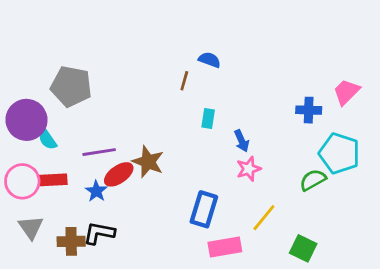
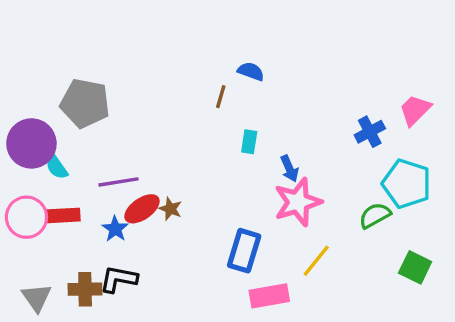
blue cross: (309, 110) -> (370, 132), turned -30
brown star: (148, 162) -> (170, 209), moved, size x0.6
pink star: (249, 169) -> (298, 202), size x1.6
gray triangle: (31, 227) -> (36, 298), moved
green square: (303, 248) -> (415, 267), moved

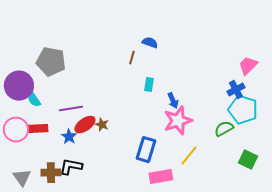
blue cross: (370, 132) -> (236, 90), moved

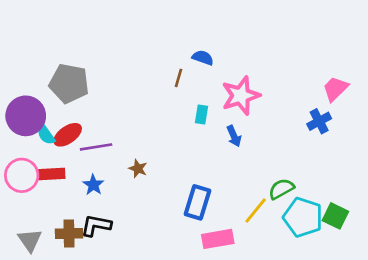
cyan pentagon: (243, 110) -> (303, 217), moved
pink star: (178, 121) -> (241, 96), moved
red ellipse: (85, 125) -> (68, 135), moved
green semicircle: (224, 129) -> (281, 189), moved

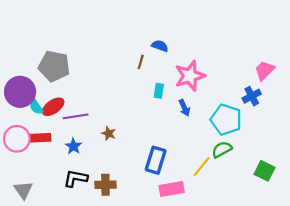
cyan pentagon: (303, 217) -> (226, 120), moved
brown cross: (69, 233) -> (105, 185), moved

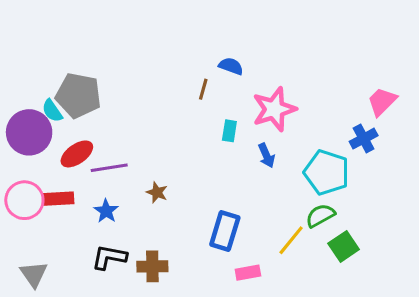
cyan semicircle: (36, 107) -> (52, 111), moved
green square: (265, 171) -> (344, 246), moved, turned 30
pink rectangle: (172, 189) -> (248, 273), size x0.7

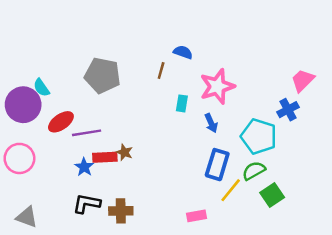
gray pentagon: (78, 95) -> (102, 75), moved
red rectangle: (58, 199) -> (105, 157), moved
blue rectangle: (225, 231) -> (217, 165), moved
gray triangle: (34, 274) -> (27, 217), turned -35

